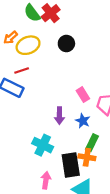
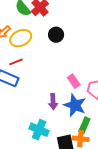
blue star: (83, 121) -> (75, 105), size x1.6

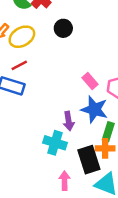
purple arrow: (53, 102) -> (69, 121), moved

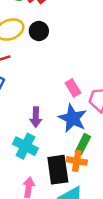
black circle: (63, 28) -> (39, 31), moved
purple arrow: (69, 121) -> (36, 117), moved

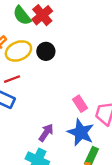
purple arrow: (36, 117) -> (46, 133), turned -144

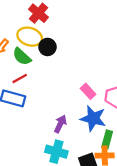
green semicircle: (22, 16) -> (22, 57), moved
yellow ellipse: (18, 51) -> (30, 37), moved, turned 50

